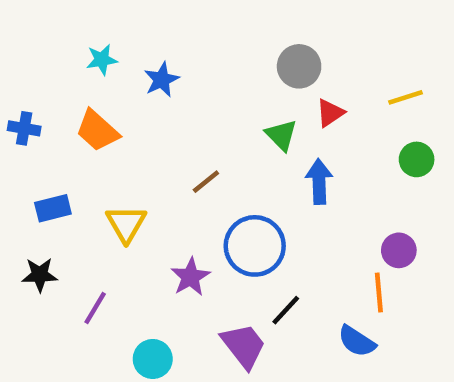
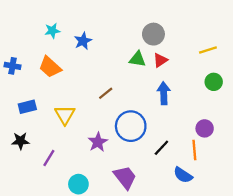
red triangle: (330, 113) -> (160, 60), moved
green triangle: (281, 135) -> (138, 59), moved, turned -36
black line: (286, 310) -> (161, 148), moved

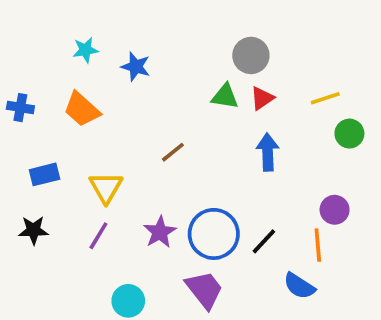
blue star: (83, 41) -> (136, 67), turned -30
yellow line: (208, 50) -> (325, 98), moved
blue circle: (131, 126) -> (214, 234), moved
purple line: (49, 158) -> (98, 236), moved

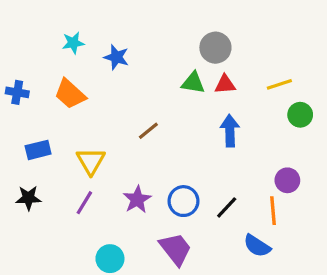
red triangle: (262, 98) -> (225, 84), turned 30
blue circle: (214, 234) -> (183, 201), size x0.7

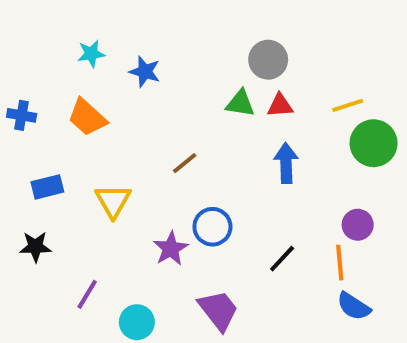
green circle: (300, 115) -> (374, 143), size x1.5
blue circle: (183, 201) -> (212, 227), moved
purple line: (84, 203) -> (87, 294), moved
blue semicircle: (257, 246) -> (354, 306), moved

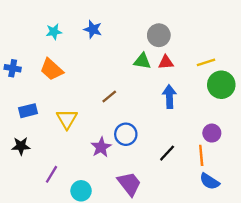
blue star: (145, 72) -> (93, 29), moved

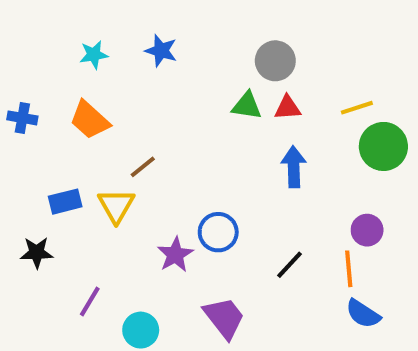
brown line: (109, 97) -> (143, 167), moved
blue rectangle: (28, 111) -> (65, 202), moved

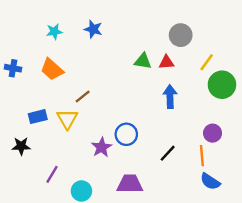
gray circle: (275, 61) -> (181, 35), moved
yellow line: (357, 108) -> (207, 62), turned -36
purple trapezoid: (224, 318) -> (130, 184), turned -52

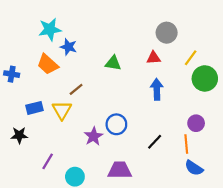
blue star: (93, 29) -> (68, 47), moved
cyan star: (54, 32) -> (50, 29), size x1.5
green triangle: (143, 61) -> (113, 63), moved
blue cross: (13, 68) -> (12, 74), moved

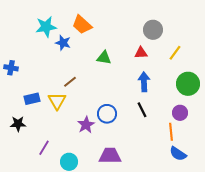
orange trapezoid: (48, 64) -> (82, 25), moved
green circle: (205, 78) -> (188, 84), moved
black line: (155, 142) -> (142, 110), moved, turned -70

